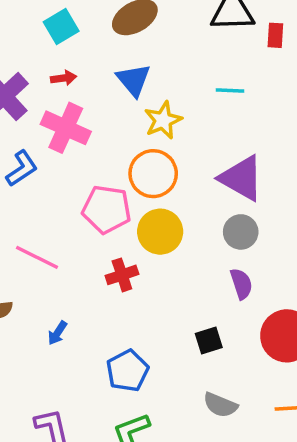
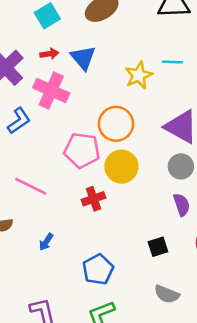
blue triangle: (134, 80) -> (83, 58), moved
yellow star: (163, 120) -> (139, 75), moved

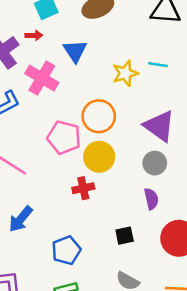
red arrow: (49, 54) -> (34, 35), moved
red cross: (93, 199) -> (83, 188), moved
blue arrow: (46, 242) -> (21, 219), size x1.6

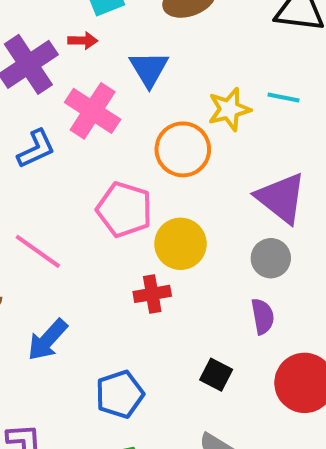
orange circle: (99, 116) -> (183, 149), moved
black square: (125, 236) -> (216, 375), turned 36

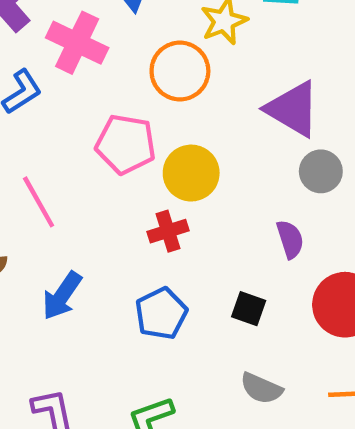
pink line: (38, 251) -> (39, 202), turned 33
gray circle: (271, 258) -> (321, 171), moved
blue pentagon: (120, 394) -> (161, 313), moved

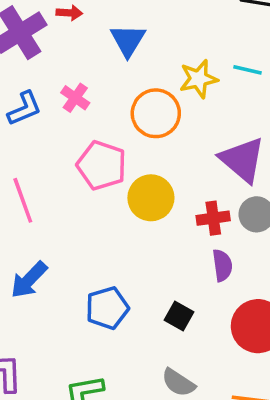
pink cross: (77, 43) -> (75, 98), moved, size x0.6
red cross: (168, 231) -> (213, 218), moved

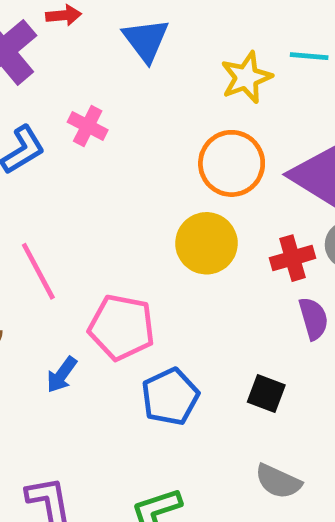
orange circle: (156, 113) -> (232, 163), moved
pink pentagon: (102, 165) -> (122, 327), moved
blue arrow: (29, 280) -> (62, 375), size x0.7

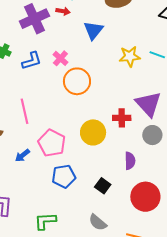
orange circle: (232, 163) -> (77, 81), moved
yellow circle: (206, 243) -> (93, 132), moved
red cross: (292, 258) -> (122, 118), moved

